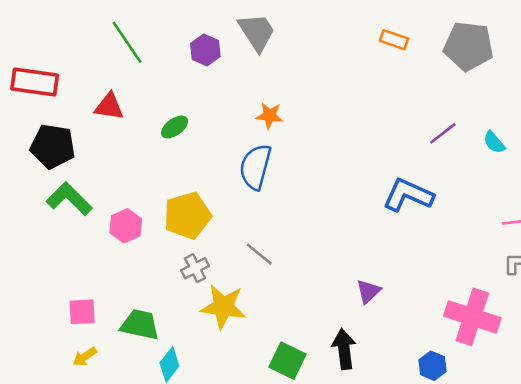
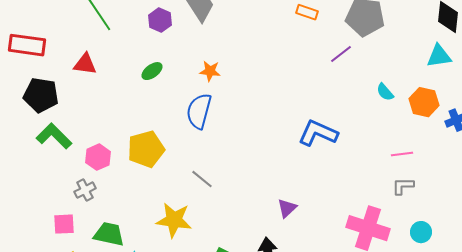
green ellipse: (175, 127) -> (152, 71), moved
purple line: (443, 133) -> (341, 54), moved
gray cross: (195, 268) -> (85, 190), moved

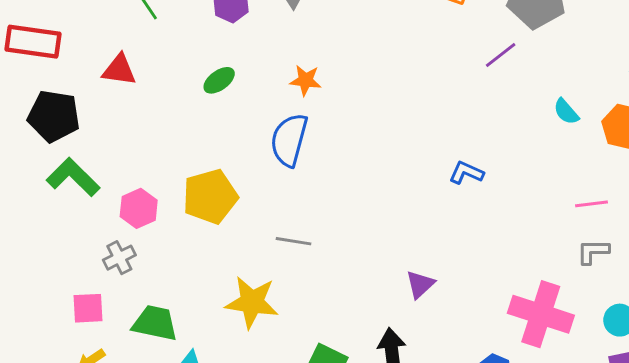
blue L-shape: (318, 133) -> (466, 173), size x0.6
gray line: (202, 179) -> (294, 241), turned -30

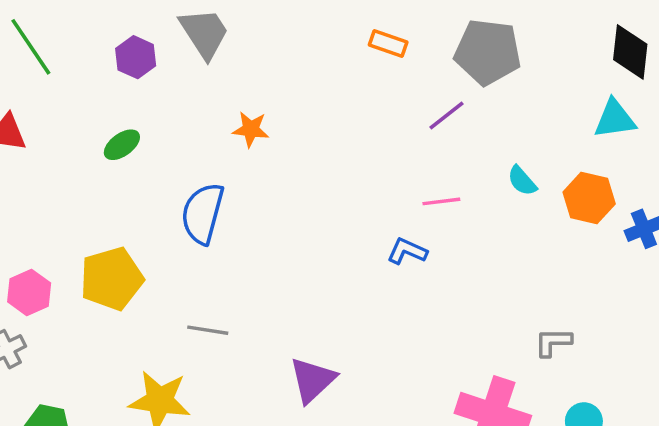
orange star: (305, 80) -> (251, 129), moved
pink line: (591, 204) -> (441, 201), moved
purple triangle: (420, 284) -> (313, 380), moved, size x1.4

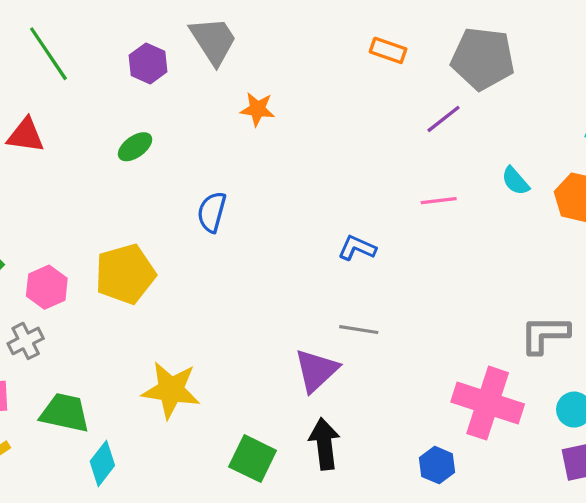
orange star: (251, 129) -> (257, 109), moved
blue semicircle: (203, 213) -> (212, 212), size x0.7
blue L-shape: (407, 251) -> (357, 248), moved
gray line: (208, 330) -> (359, 330), moved
gray L-shape: (553, 342) -> (545, 334), size x1.4

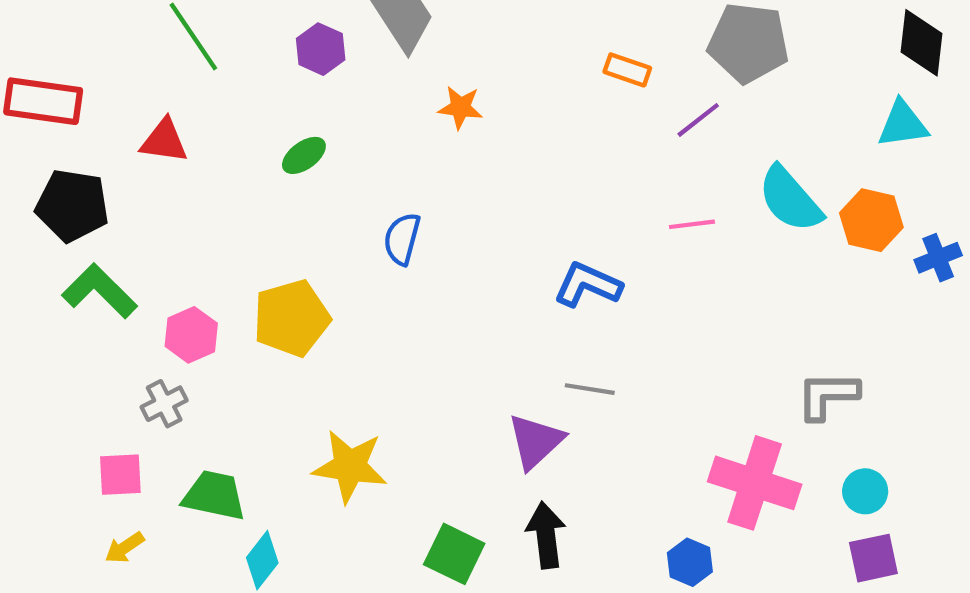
orange rectangle: (388, 50) -> (627, 70), moved
cyan semicircle: (515, 181) -> (790, 199), size x1.8
blue L-shape: (357, 248) -> (588, 285), size x1.4

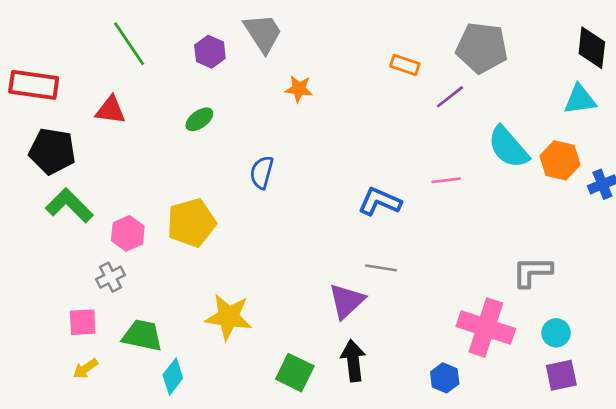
pink line: (692, 224) -> (446, 180), moved

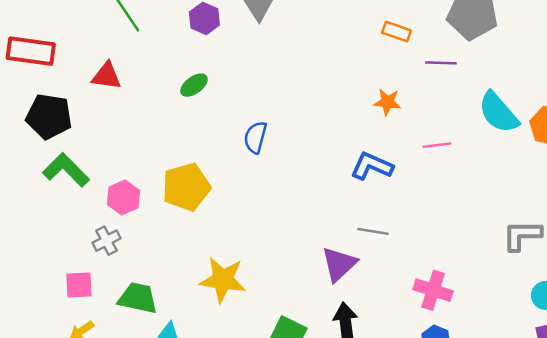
orange star: (299, 89) -> (387, 102), moved
purple line: (450, 97) -> (441, 63), turned 40
pink cross: (486, 328) -> (433, 290), moved, size x0.7

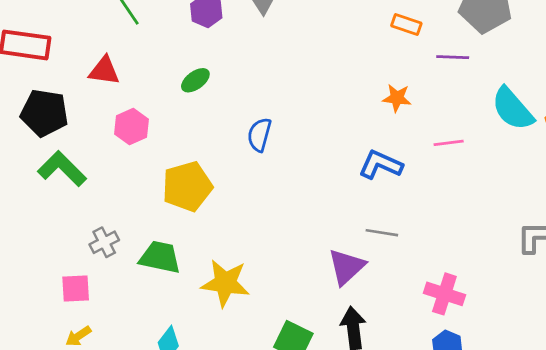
pink hexagon: (123, 197) -> (131, 127), moved
green trapezoid: (138, 298) -> (160, 257), moved

